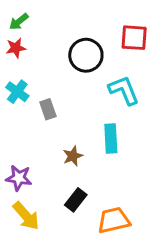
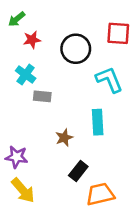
red star: (16, 48) -> (32, 40), moved
cyan cross: (17, 92) -> (26, 75), moved
gray rectangle: (48, 109) -> (42, 96), turned -66
black rectangle: (76, 200) -> (78, 171), moved

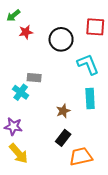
cyan cross: (26, 75) -> (21, 92), moved
cyan rectangle: (98, 122) -> (90, 98), moved
brown star: (64, 138) -> (63, 111), moved

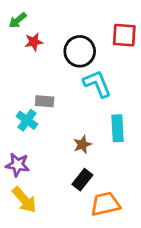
cyan L-shape: (88, 64) -> (97, 84), moved

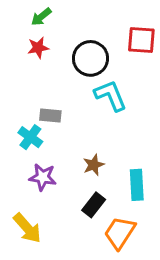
green arrow: (18, 20) -> (41, 17), moved
cyan rectangle: (117, 128) -> (137, 185), moved
purple star: (18, 165) -> (43, 177), moved
orange trapezoid: (105, 204) -> (120, 233), turned -44

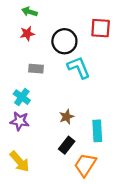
green arrow: (41, 17) -> (29, 12), turned 56
gray rectangle: (50, 115) -> (36, 69), moved
purple star: (43, 177) -> (20, 121), moved

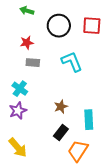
red star: (27, 34) -> (27, 43), moved
black circle: (64, 41) -> (59, 26), moved
purple star: (20, 121) -> (18, 111), turned -30

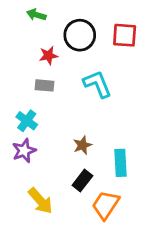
red star: (27, 43) -> (48, 56), moved
yellow arrow: (18, 148) -> (40, 201), moved

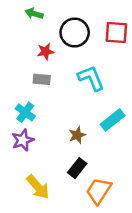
cyan rectangle: (120, 163) -> (113, 120), moved, turned 55

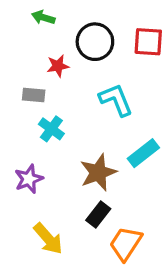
gray rectangle: (42, 79) -> (34, 95), moved
cyan cross: (25, 112) -> (51, 129), moved
brown star: (77, 135) -> (98, 172), size x1.6

